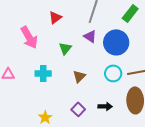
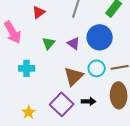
purple triangle: (90, 36) -> (74, 43), moved
brown triangle: (79, 76) -> (74, 76), moved, size x1.5
purple square: (78, 109) -> (62, 104), size x1.6

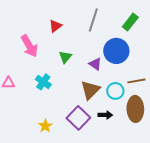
purple triangle: (74, 43) -> (95, 64), moved
cyan cross: (27, 68) -> (43, 82), turned 35
cyan circle: (97, 68) -> (115, 91), moved

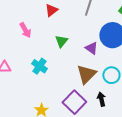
pink arrow: (29, 46) -> (25, 30), size x0.7
black arrow: (105, 115) -> (101, 99), turned -104

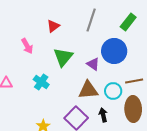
green triangle: (61, 41) -> (63, 57), size x1.5
brown triangle: (86, 74) -> (88, 90), turned 40

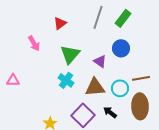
green rectangle: (128, 22) -> (123, 18), moved
blue circle: (114, 51) -> (121, 48), size x0.7
cyan cross: (41, 82) -> (66, 80), moved
black arrow: (103, 115) -> (110, 112), turned -40

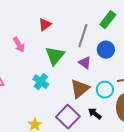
gray line: (98, 17) -> (83, 36), moved
cyan cross: (66, 80) -> (41, 82), moved
brown triangle: (95, 87) -> (80, 89), turned -35

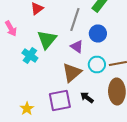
cyan cross: (41, 82) -> (30, 56), moved
cyan circle: (105, 90) -> (97, 64), moved
purple square: (68, 117) -> (60, 100), turned 35

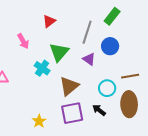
cyan circle: (97, 64) -> (107, 88), moved
brown triangle: (72, 72) -> (69, 86), moved

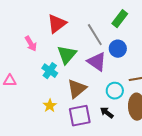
red triangle: (49, 21) -> (57, 24), size x1.5
gray line: (87, 32) -> (95, 35), turned -50
purple triangle: (89, 59) -> (97, 62), size x1.5
yellow star: (39, 121) -> (50, 106), moved

